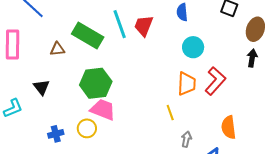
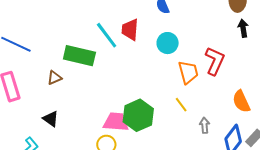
cyan circle: (193, 47) -> (168, 43), moved
green hexagon: (96, 83) -> (138, 115), moved

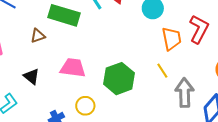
pink trapezoid: (116, 122) -> (73, 68), moved
gray arrow: (205, 125) -> (185, 93), size x1.8

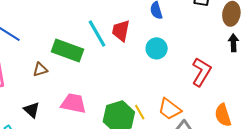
orange trapezoid: (172, 39) -> (170, 109), moved, turned 135
yellow line: (162, 71) -> (140, 112), moved

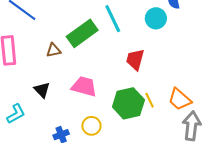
red trapezoid: (121, 31) -> (135, 60), moved
cyan circle: (157, 48) -> (156, 18), moved
green rectangle: (68, 51) -> (82, 33), turned -60

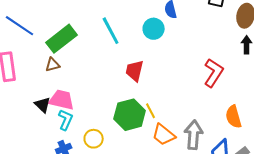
green rectangle: (82, 33) -> (62, 39), moved
pink trapezoid: (84, 87) -> (62, 100), moved
orange trapezoid: (180, 99) -> (164, 135), moved
cyan L-shape: (16, 114) -> (66, 120), moved, turned -35

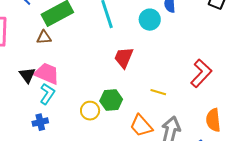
yellow line: (151, 111) -> (158, 92), moved, turned -56
green hexagon: (130, 115) -> (111, 100), size x0.7
yellow circle: (94, 139) -> (90, 111), moved

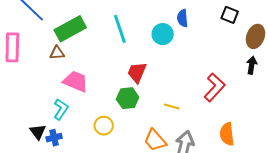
pink trapezoid: (47, 73) -> (76, 81), moved
black triangle: (27, 75) -> (38, 132), moved
green hexagon: (111, 100) -> (128, 98), moved

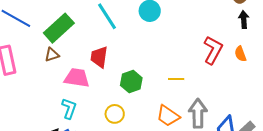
red trapezoid: (137, 72) -> (99, 57), moved
orange semicircle: (227, 134) -> (240, 54), moved, size x0.7

